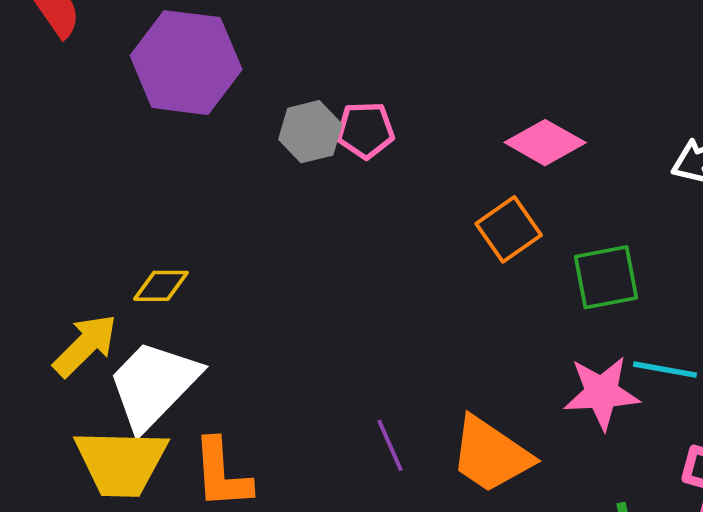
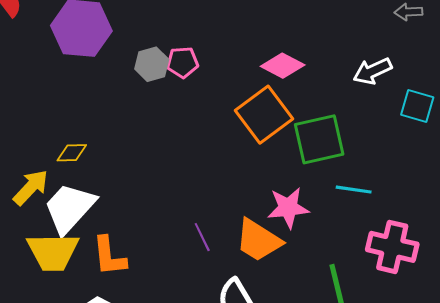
orange square: (509, 229) -> (264, 115), size x1.6
green square: (606, 277) -> (319, 139), size x1.4
pink star: (602, 393) -> (288, 208), moved

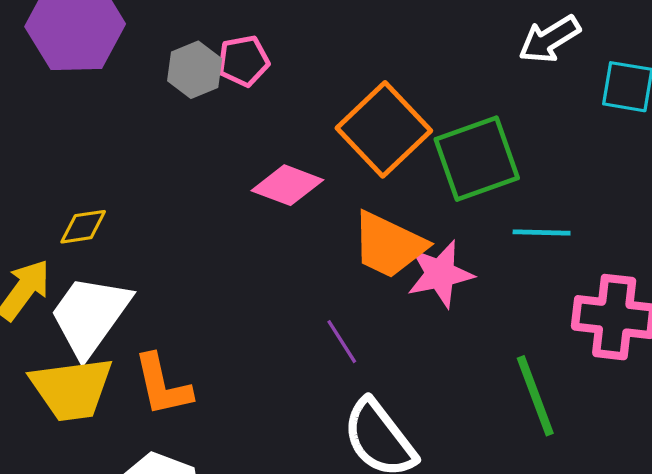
pink diamond: (283, 66) -> (287, 185), moved
purple line: (202, 237) -> (342, 342), moved
orange trapezoid: (258, 240) -> (389, 245), moved

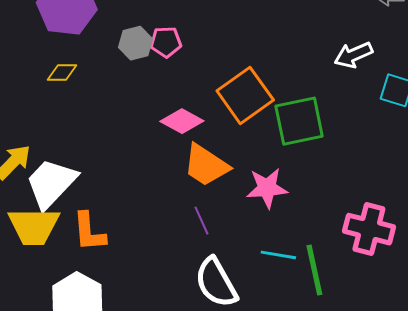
yellow diamond: (83, 227) -> (62, 73), moved
cyan line: (542, 233) -> (278, 255), moved
orange trapezoid: (389, 245) -> (206, 165), moved

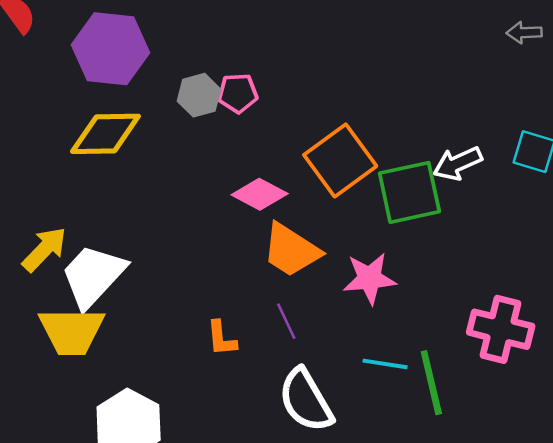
white arrow: (353, 55) -> (458, 163), moved
yellow diamond: (62, 73) -> (105, 134), size x1.8
orange L-shape: (89, 232) -> (221, 338), moved, size x0.7

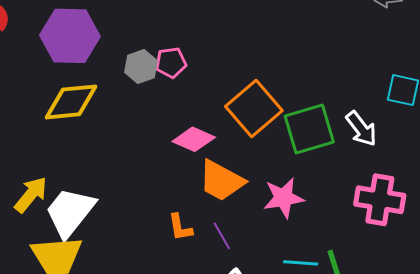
white arrow: (458, 163) -> (361, 129), moved, turned -99
pink cross: (501, 329) -> (380, 200), moved
orange L-shape: (221, 338) -> (180, 227), moved

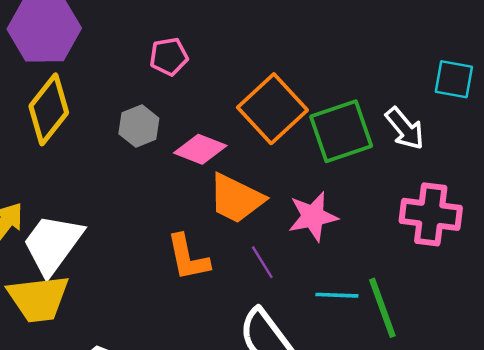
gray hexagon: (141, 66) -> (139, 126), moved
yellow diamond: (71, 102) -> (49, 109), turned -44
orange L-shape: (180, 227) -> (188, 257), size x1.4
purple line: (222, 236) -> (262, 262), moved

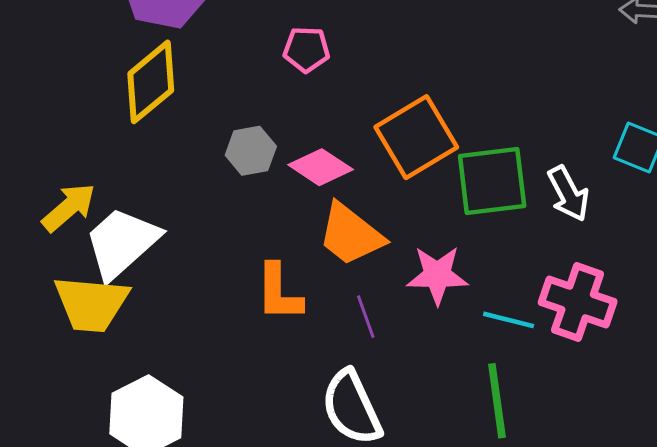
gray hexagon: (139, 126) -> (251, 151), moved
cyan line: (337, 295) -> (509, 320), moved

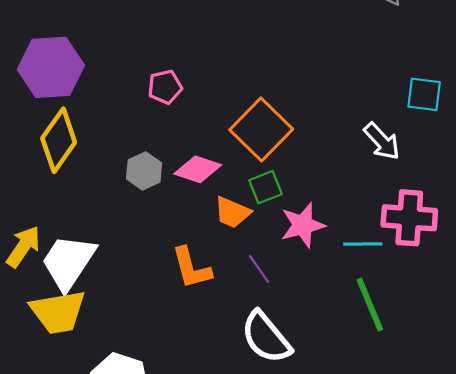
green square: (492, 181) -> (266, 187), moved, size x0.6
orange trapezoid: (351, 235) -> (232, 212), size x0.7

